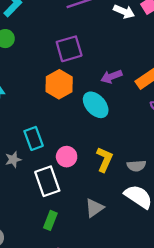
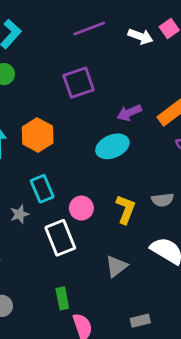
orange hexagon: (59, 84) -> (38, 135), moved
cyan ellipse: (96, 105) -> (112, 146), turned -68
gray semicircle: (136, 166) -> (163, 200), moved
green rectangle: (50, 220) -> (62, 298), moved, turned -30

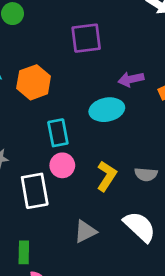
cyan rectangle: (42, 189) -> (58, 133), moved

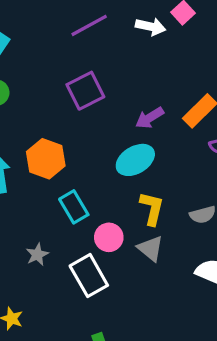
cyan rectangle: (58, 133) -> (74, 207), moved
yellow L-shape: (107, 176) -> (152, 208), moved
gray triangle: (85, 232) -> (150, 248), moved, turned -35

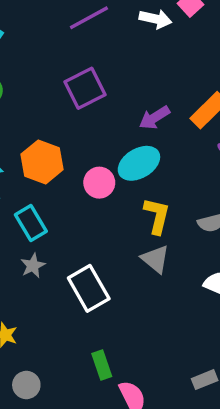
cyan rectangle: (74, 207) -> (31, 223), moved
pink circle: (109, 237) -> (99, 183), moved

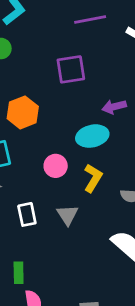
pink circle: (99, 183) -> (56, 166), moved
gray triangle: (155, 259) -> (67, 215), moved
white rectangle: (89, 288) -> (27, 214), size x0.7

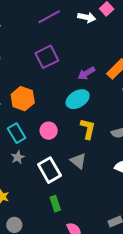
pink circle: (56, 166) -> (49, 131), moved
white rectangle: (27, 214) -> (49, 170), size x1.4
green rectangle: (19, 273) -> (55, 204), moved

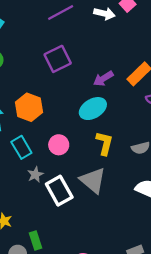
gray star: (18, 157) -> (35, 175), moved
gray triangle: (78, 161) -> (93, 180), size x1.4
green rectangle: (55, 204) -> (35, 241), moved

